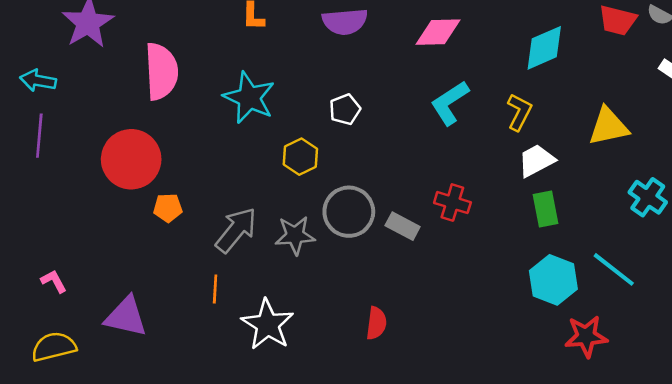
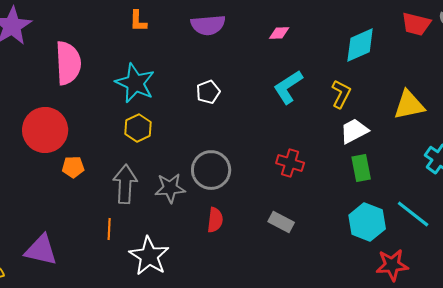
pink diamond: (438, 32) -> (279, 33), size x0.6
yellow hexagon: (300, 157) -> (138, 128), moved
gray rectangle: (403, 226) -> (281, 222), moved
gray arrow: (236, 230) -> (125, 184), turned -36
red semicircle: (376, 323) -> (215, 220), moved

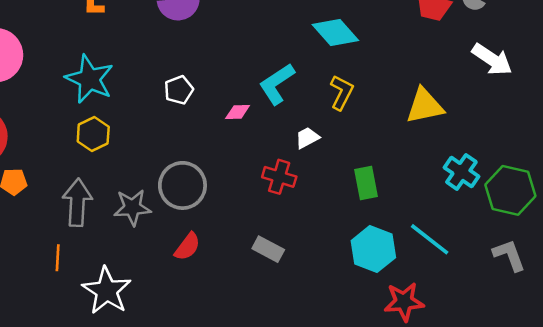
pink diamond: (279, 33) -> (238, 112), moved
cyan diamond: (360, 45) -> (335, 32), moved, turned 72
white trapezoid: (354, 131) -> (307, 138), moved, size x0.7
red semicircle: (215, 220) -> (187, 247), turned 30

